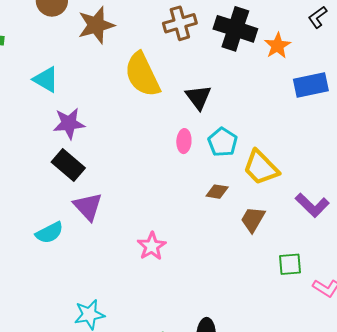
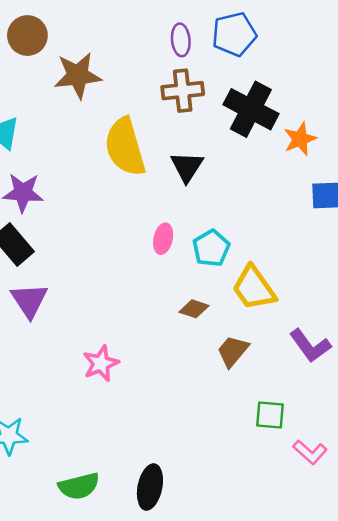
black triangle: (198, 97) -> (187, 167), moved

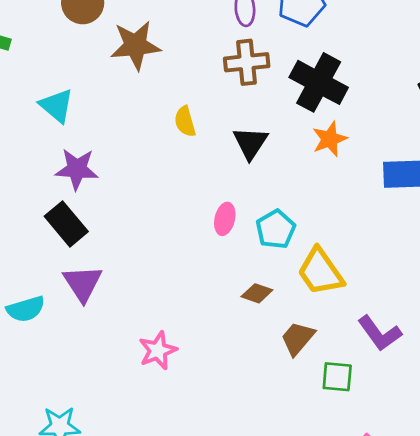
orange star: (300, 139) -> (330, 139), moved
yellow semicircle: (125, 147) -> (185, 121), size x0.5
green square: (270, 415) -> (337, 377), moved

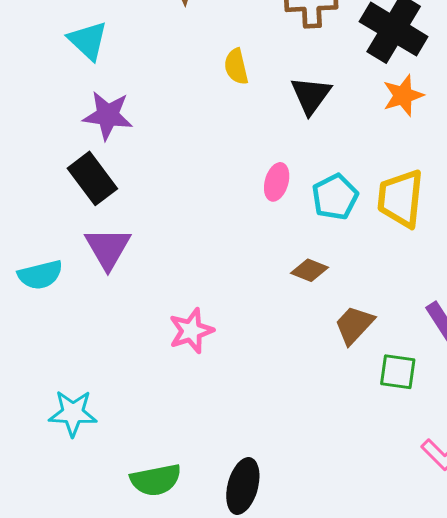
yellow trapezoid: (320, 272) -> (401, 198), moved, turned 38

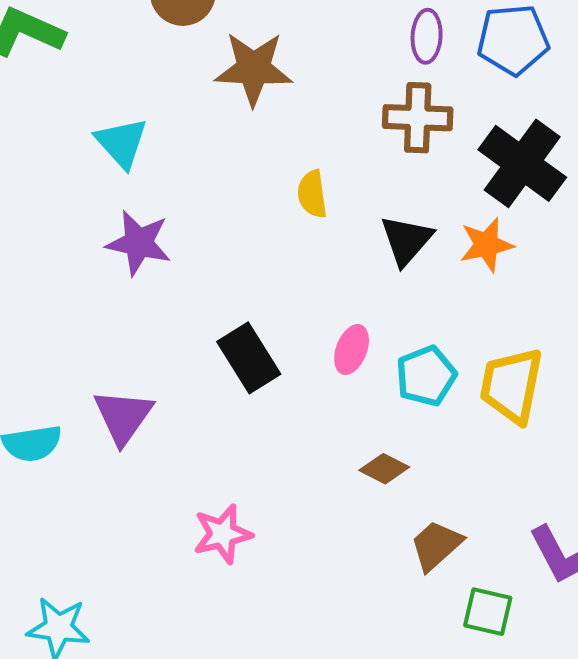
orange star: (403, 95) -> (486, 245), moved
black rectangle: (92, 178) -> (249, 358), moved

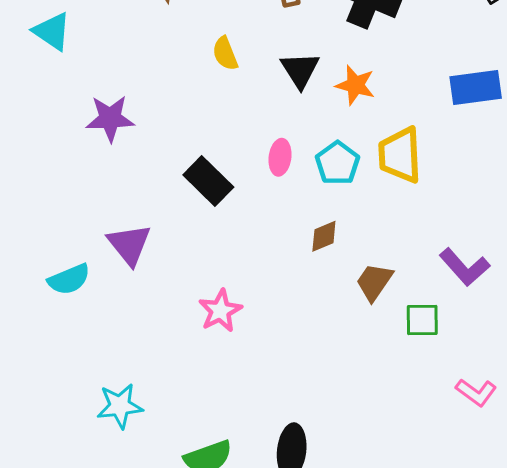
cyan triangle: (122, 143) -> (52, 31), moved
orange star: (486, 245) -> (355, 85), moved, turned -30
brown diamond: (384, 469) -> (324, 236), turned -36

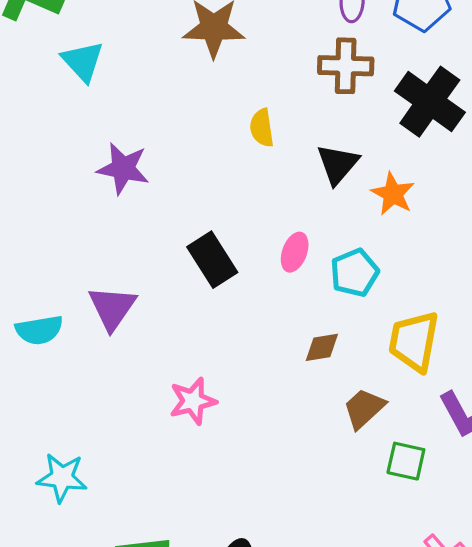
yellow trapezoid: (400, 155) -> (414, 341), moved

